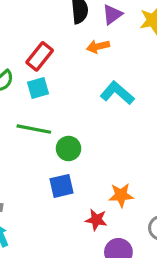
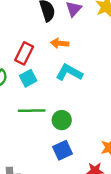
orange arrow: (98, 46) -> (60, 43), moved, turned 30
cyan L-shape: (117, 93) -> (69, 73), moved

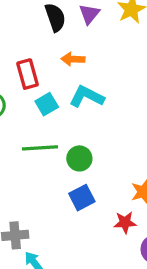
red rectangle: (24, 53) -> (27, 74), turned -40
cyan square: (28, 78) -> (47, 104), moved

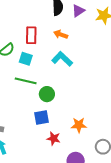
cyan square: (47, 104) -> (26, 59), moved, turned 32
red star: (125, 222) -> (54, 139), moved

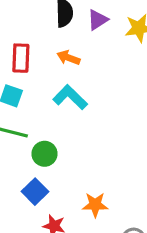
blue square: (41, 118) -> (35, 192), turned -35

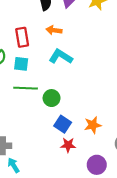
blue square: (35, 192) -> (63, 124), moved

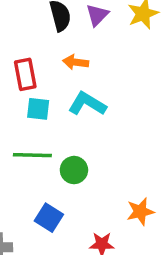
cyan square: (21, 64) -> (38, 109), moved
blue square: (63, 124) -> (49, 218), moved

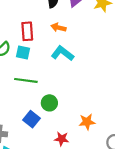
cyan square: (38, 109) -> (23, 52), moved
green circle: (74, 170) -> (49, 103), moved

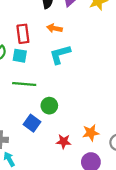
cyan L-shape: (63, 53) -> (60, 54), turned -50
orange star: (87, 122) -> (91, 133), moved

